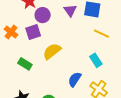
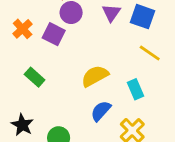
purple square: (33, 32) -> (54, 34), turned 35
yellow semicircle: (52, 51) -> (95, 76), moved

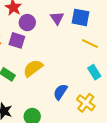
yellow semicircle: (95, 76) -> (33, 68), moved
cyan rectangle: (135, 89) -> (94, 72), moved

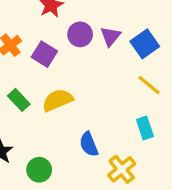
blue square: (81, 17) -> (145, 44), turned 30
purple circle: (27, 23) -> (80, 34), moved
blue semicircle: (60, 92) -> (89, 144), turned -70

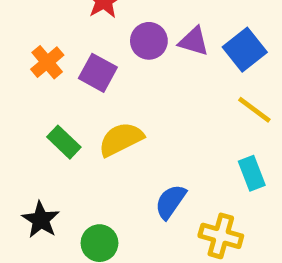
purple triangle: (110, 36) -> (194, 41), turned -50
blue semicircle: (89, 144) -> (170, 202), turned 60
yellow cross: (122, 169) -> (221, 236), turned -32

